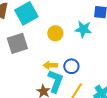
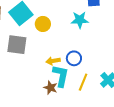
yellow circle: (55, 33) -> (43, 24), moved
gray square: (17, 43) -> (17, 45), turned 35

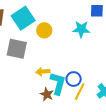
blue circle: (74, 58) -> (74, 79), moved
yellow arrow: (53, 61) -> (43, 72), moved

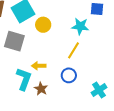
cyan L-shape: (58, 83) -> (24, 79), moved
yellow line: (80, 92) -> (74, 50), moved

